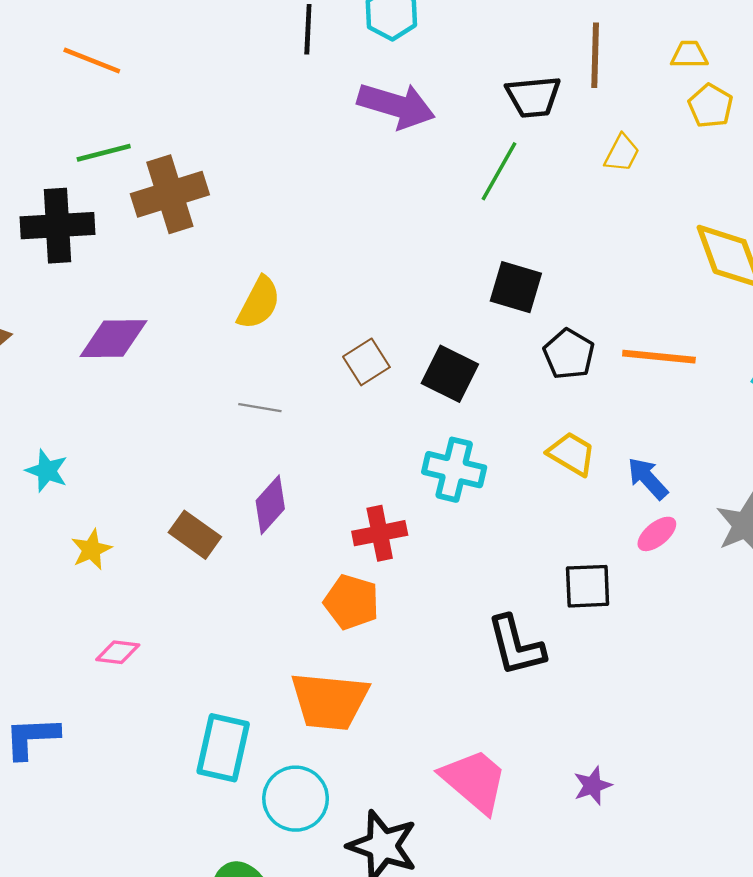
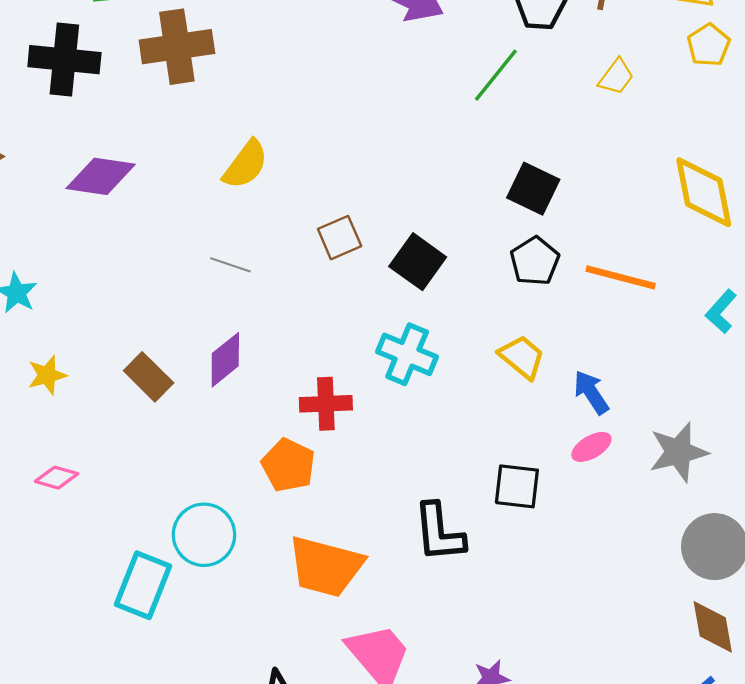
black square: (516, 287) -> (533, 189), moved
orange trapezoid: (329, 701) -> (326, 566), moved
cyan circle: (296, 799) -> (204, 535), moved

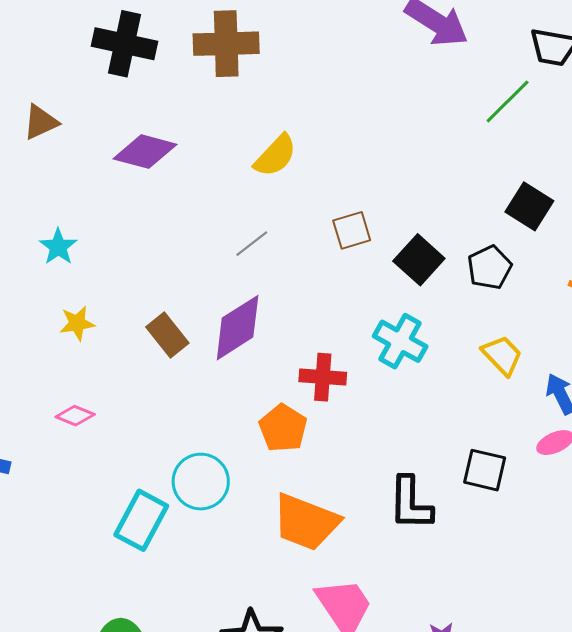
black pentagon: (535, 261) -> (490, 267), moved
gray line: (230, 265) -> (252, 244), turned -63
purple diamond: (225, 360) -> (238, 328), size x1.4

